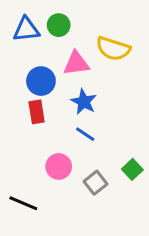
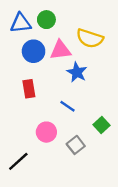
blue circle: (41, 81) -> (34, 51), moved
blue star: (84, 102) -> (77, 72), moved
green square: (132, 169) -> (101, 125), moved
black line: (23, 203) -> (18, 161), turned -65

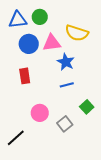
blue line: (67, 106) -> (67, 85), moved, turned -48

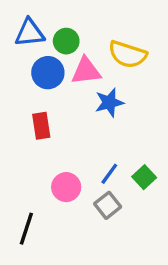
green circle: (40, 17) -> (66, 41), moved
blue star: (66, 62) -> (109, 102), turned 30
blue line: (67, 85) -> (109, 174), moved, turned -40
black line: (16, 138) -> (26, 229), turned -30

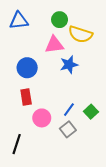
green circle: (66, 41) -> (60, 20), moved
blue circle: (48, 73) -> (27, 68), moved
red rectangle: (41, 126) -> (26, 97), moved

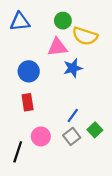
green square: (91, 112) -> (95, 130), moved
pink circle: (42, 118) -> (41, 136), moved

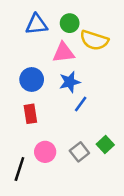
blue triangle: (20, 22) -> (37, 24), moved
blue star: (73, 68) -> (70, 82), moved
blue line: (73, 115) -> (81, 104), moved

